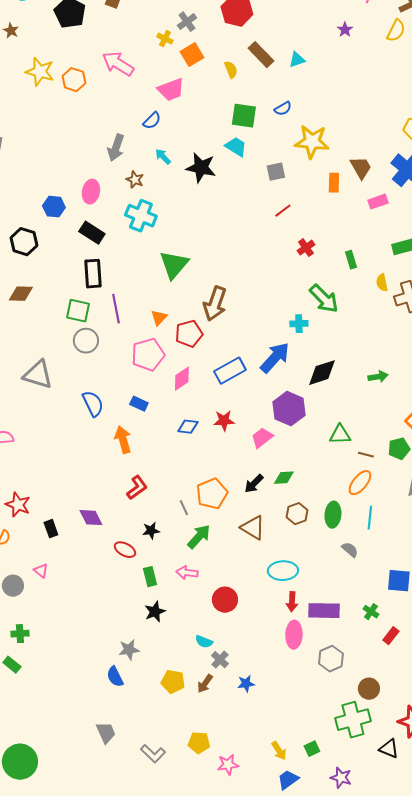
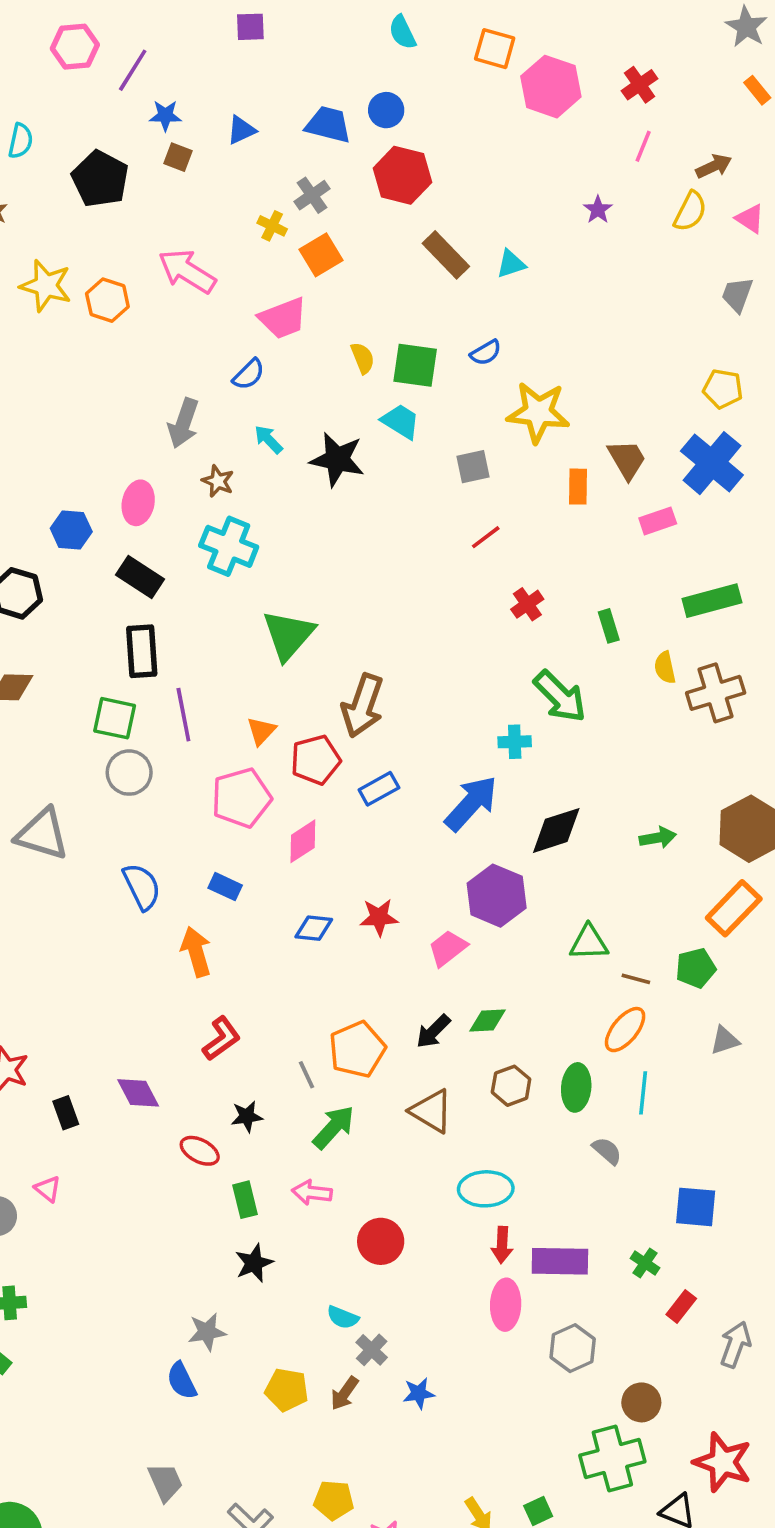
yellow semicircle: (231, 70) -> (363, 358), moved
blue rectangle: (230, 371) -> (379, 789), moved, size x0.7

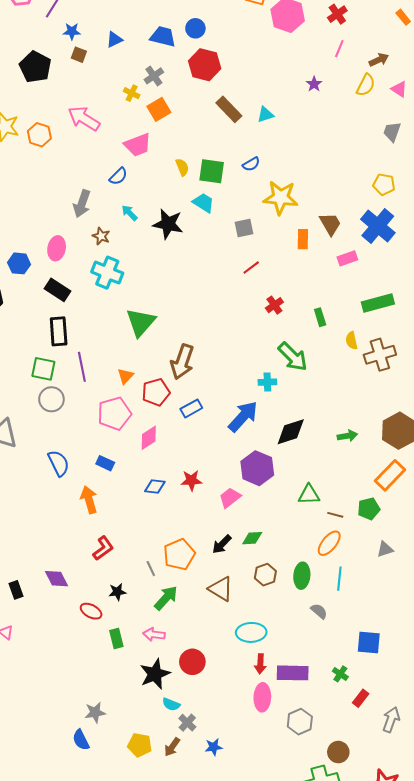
black star: (254, 1263) -> (155, 674), moved, size x1.4

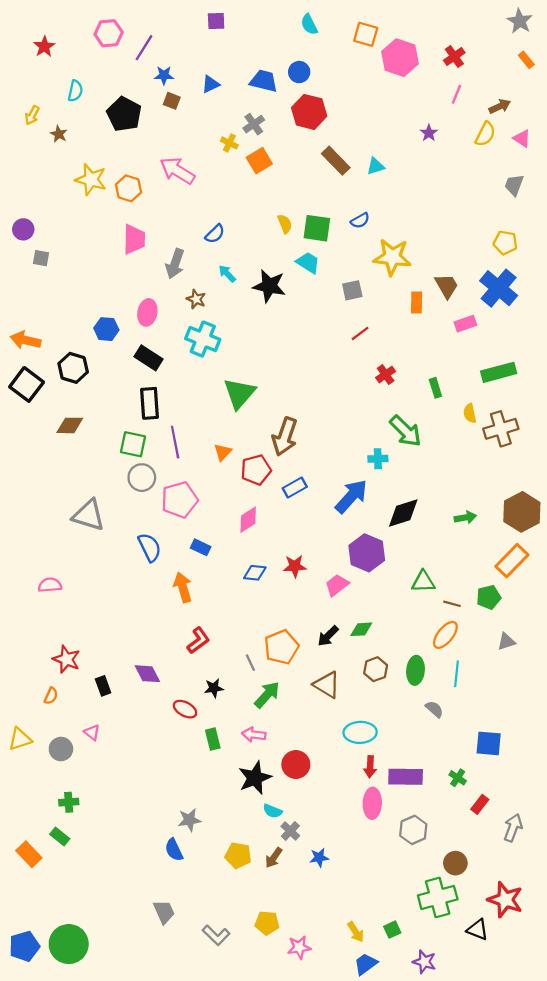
pink trapezoid: (138, 145) -> (134, 239), moved, turned -68
pink pentagon: (114, 413) -> (179, 500), moved

